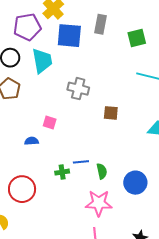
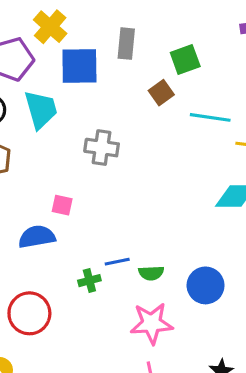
brown square: (111, 113) -> (161, 93), moved, turned -35
blue semicircle: (32, 141) -> (37, 237), size x1.6
green semicircle: (102, 171) -> (151, 273), turned 105

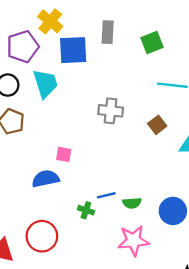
brown square: (161, 93) -> (157, 125), moved
gray cross: (102, 148) -> (111, 111), moved
green cross: (89, 281) -> (86, 210), turned 35

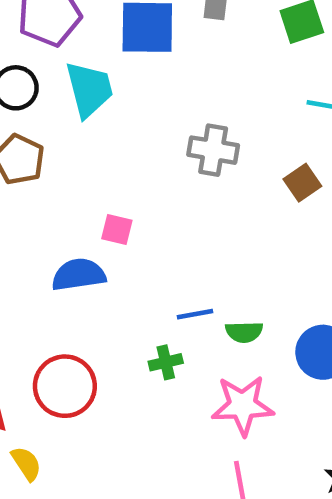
green cross: (86, 210) -> (166, 362), moved, turned -35

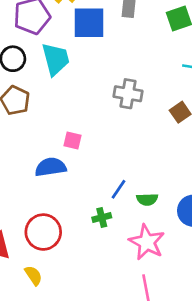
blue line: (195, 314) -> (118, 189), turned -45
pink star: (243, 405) -> (147, 242), turned 30
yellow semicircle: (26, 464) -> (33, 275), moved

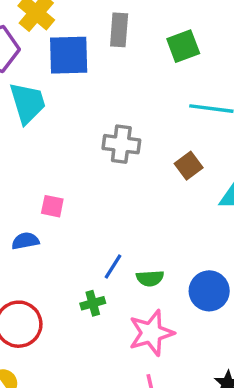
blue semicircle: (51, 167) -> (25, 241), size x0.7
pink star: (147, 242) -> (151, 333), turned 30

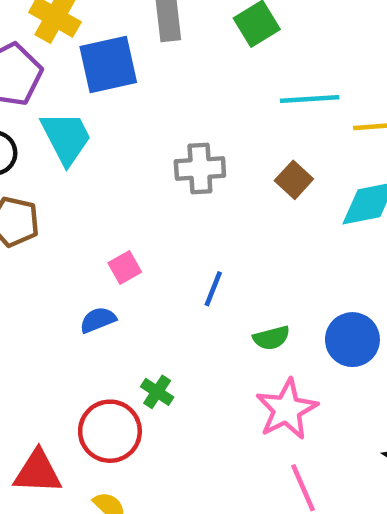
pink square: (52, 206) -> (125, 267), turned -30
blue line: (113, 267) -> (213, 289), moved
green cross: (93, 303) -> (157, 392), moved, turned -30

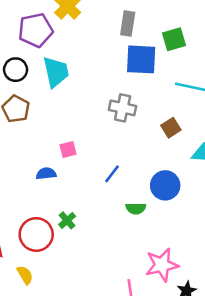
blue square: (108, 64) -> (141, 59), moved
blue circle: (352, 340) -> (165, 185), moved
pink star: (287, 409) -> (162, 265), moved

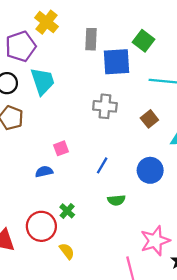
gray rectangle: (128, 24) -> (91, 39), moved
green square: (174, 39) -> (143, 41), turned -30
green semicircle: (136, 208) -> (116, 200), moved
yellow semicircle: (25, 275) -> (67, 251), moved

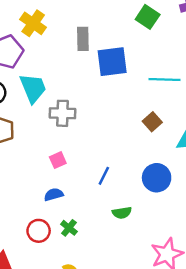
green square: (143, 41) -> (148, 17), moved
gray cross: (105, 106) -> (63, 113), moved
blue semicircle: (44, 172) -> (54, 194), moved
red circle: (41, 226) -> (39, 231), moved, size x0.7

